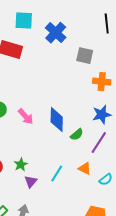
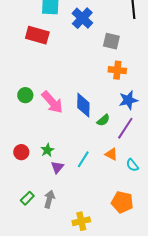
orange cross: (102, 82) -> (117, 70), moved
pink arrow: (26, 117) -> (52, 102), size x1.4
cyan semicircle: (106, 180) -> (132, 165), turned 88

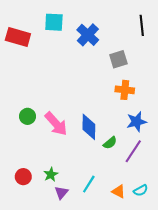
red rectangle: (37, 35) -> (18, 37), moved
gray square: (111, 41) -> (118, 59), turned -30
orange triangle: (111, 154) -> (118, 191), moved
cyan semicircle: (132, 165) -> (141, 190), turned -80

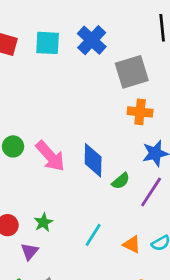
cyan square: (54, 22) -> (48, 43), moved
gray square: (118, 59) -> (132, 72), size x1.4
purple triangle: (61, 193) -> (30, 251), moved

